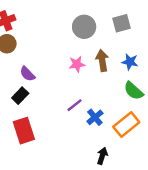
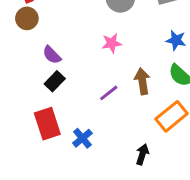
brown arrow: (102, 61) -> (142, 81), moved
black rectangle: (20, 96) -> (55, 81), moved
blue cross: (95, 117) -> (82, 138), moved

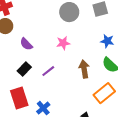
purple semicircle: (52, 55) -> (26, 44), moved
purple line: (109, 93) -> (48, 71), moved

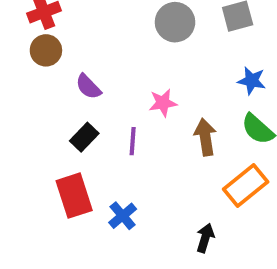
pink star: (63, 43) -> (163, 103), moved
purple line: (48, 71) -> (133, 141), turned -48

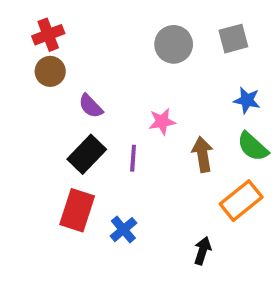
black rectangle: (84, 137) -> (87, 154), size x1.4
red rectangle: (74, 196) -> (77, 210), turned 36

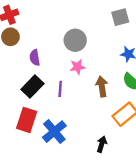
gray circle: (174, 44) -> (75, 40), moved
purple semicircle: (91, 106) -> (35, 58), turned 35
blue cross: (123, 230) -> (54, 132), size x1.5

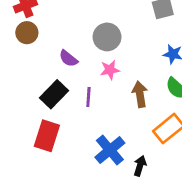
purple semicircle: (35, 58) -> (68, 58), moved, turned -42
blue cross: (54, 132) -> (110, 150), moved

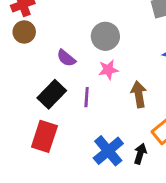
black arrow: (140, 166) -> (140, 154), moved

